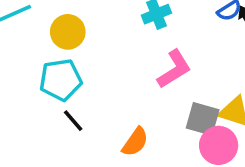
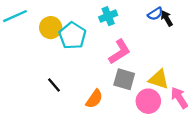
cyan pentagon: (61, 80) -> (72, 36), moved, turned -30
gray square: (203, 119) -> (124, 79), moved

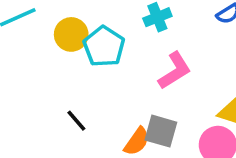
gray square: (124, 79) -> (161, 131), moved

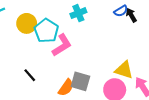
pink L-shape: (175, 71) -> (62, 45), moved

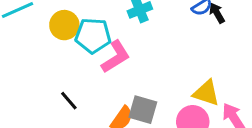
cyan pentagon: (46, 31) -> (93, 36), turned -30

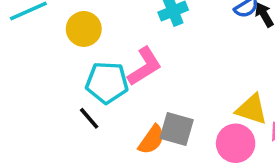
cyan pentagon: (93, 36) -> (107, 83), moved

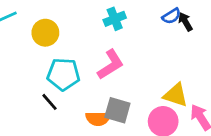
pink L-shape: (144, 66) -> (110, 65), moved
orange semicircle: (152, 140) -> (98, 119), turned 55

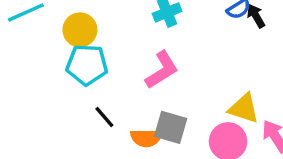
cyan pentagon: (63, 74) -> (87, 65), moved
black line: (50, 102) -> (104, 117), moved

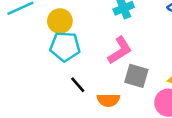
gray square: (171, 127) -> (136, 76), moved

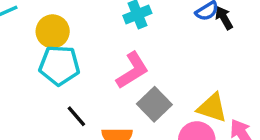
gray square: (136, 76) -> (154, 104), turned 30

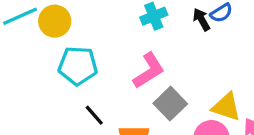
black arrow: (224, 18) -> (202, 19), moved
yellow circle: (53, 31) -> (55, 21), moved

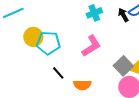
yellow circle: (55, 21) -> (33, 37), moved
gray square: (170, 104) -> (123, 66), moved

